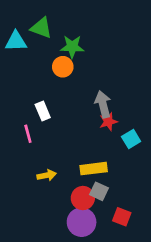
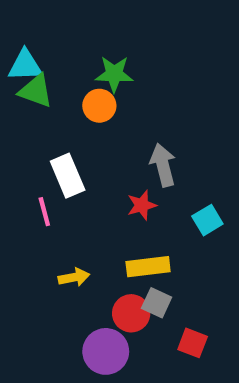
green triangle: (41, 28) -> (36, 91), moved
white rectangle: (43, 111) -> (68, 176), size x1.4
red star: (108, 122) -> (142, 205), moved
purple circle: (82, 222) -> (106, 351), moved

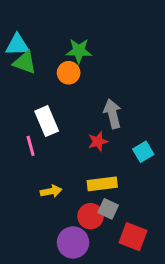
red square: (193, 343) -> (133, 237), size x1.4

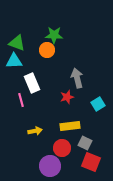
cyan triangle: (17, 45) -> (14, 61), moved
gray square: (108, 209) -> (85, 143), moved

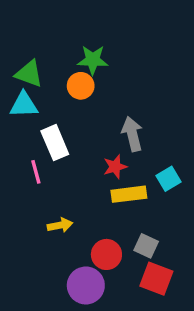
yellow rectangle: (70, 126) -> (129, 194), moved

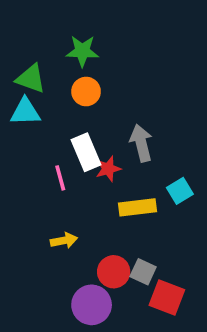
green star: (93, 60) -> (82, 51), moved
white rectangle: (55, 143) -> (86, 152), moved
red star: (115, 167) -> (108, 169), moved
pink line: (36, 172) -> (60, 178), moved
gray square: (146, 246) -> (143, 272), moved

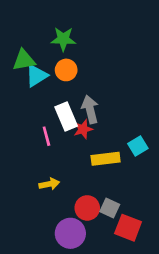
green triangle: (31, 79) -> (24, 60), turned -30
cyan triangle: (25, 112) -> (37, 76), moved, turned -30
gray arrow: (141, 143) -> (90, 109), moved

